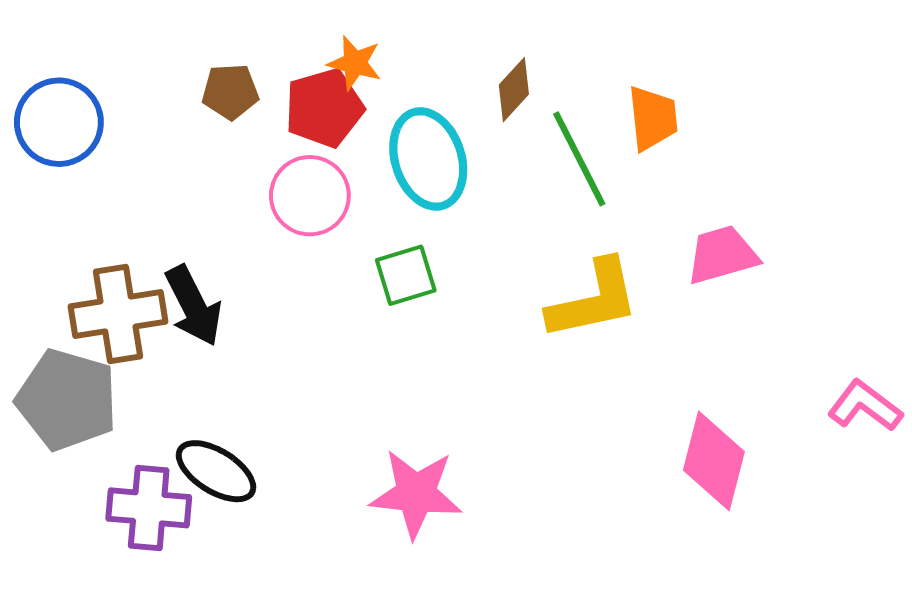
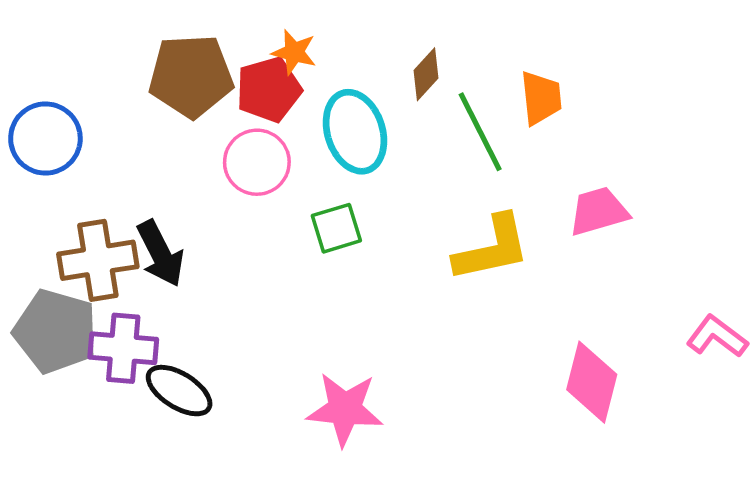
brown pentagon: (230, 92) -> (191, 76), size x1.8
blue circle: (59, 122) -> (45, 139), moved
purple cross: (149, 508) -> (123, 348), moved

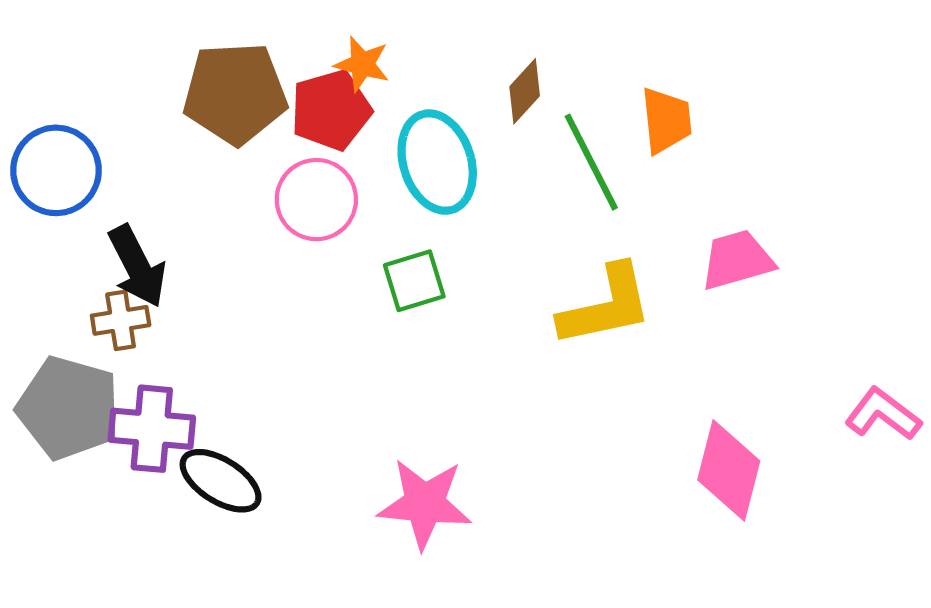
black arrow: (160, 254) -> (137, 266), moved
brown cross: (98, 260) -> (121, 320), size x0.6

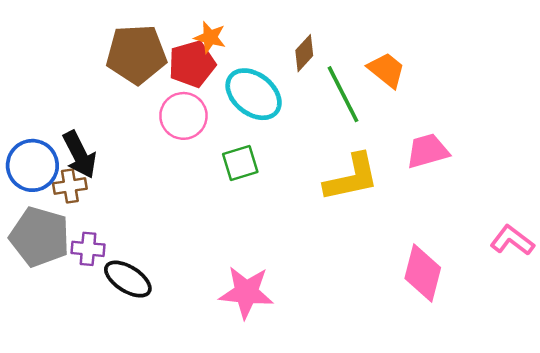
orange trapezoid: (666, 120) -> (386, 70), turned -45
cyan ellipse: (437, 162) -> (254, 94), turned -34
blue circle: (56, 170) -> (32, 165), moved
purple cross: (152, 429) -> (88, 249), size x0.7

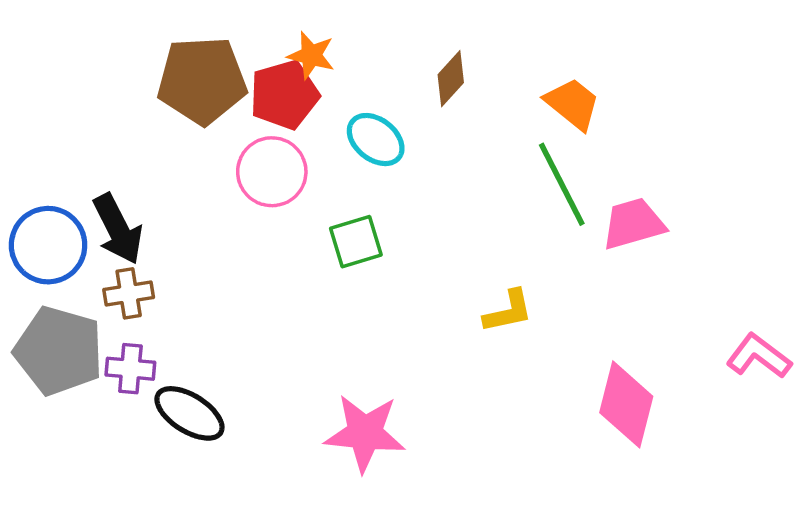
cyan ellipse: (254, 94) -> (376, 140), size x0.7
green line: (343, 94) -> (562, 184), moved
yellow L-shape: (351, 178) -> (508, 311), moved, size x0.6
brown cross: (70, 186) -> (129, 293), moved

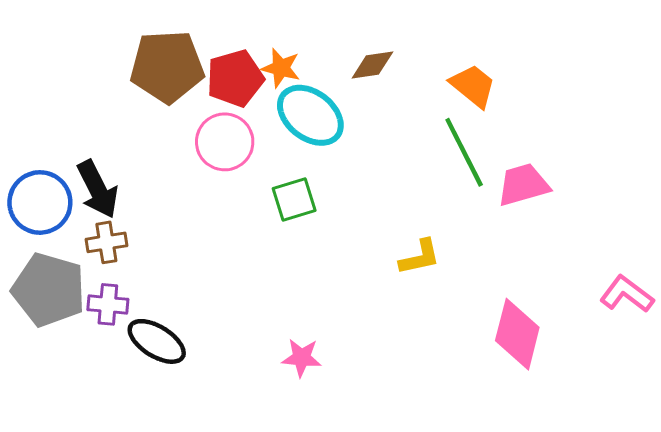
orange star: (311, 55) -> (281, 68), moved
brown diamond: (451, 79) -> (372, 65), turned 39
cyan ellipse: (376, 140) -> (310, 115), size x1.4
pink star: (365, 433) -> (302, 358), size x0.6

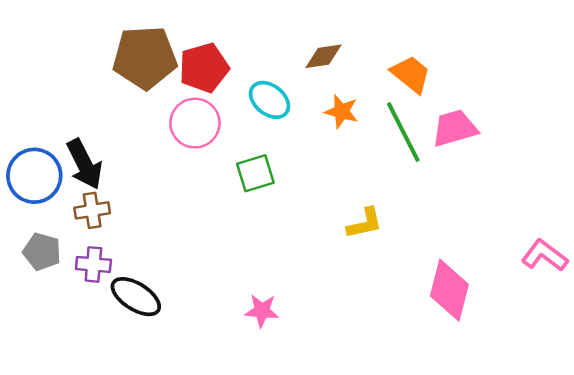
orange star: (281, 68) -> (341, 111), moved
cyan ellipse: (310, 115) -> (270, 100), size x0.7
pink trapezoid: (523, 185) -> (455, 128), moved
gray pentagon: (49, 290) -> (42, 252), size x0.6

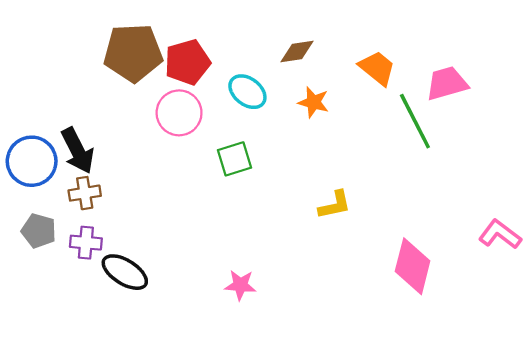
pink trapezoid: (455, 128) -> (447, 83), moved
green line: (403, 132) -> (415, 121), moved

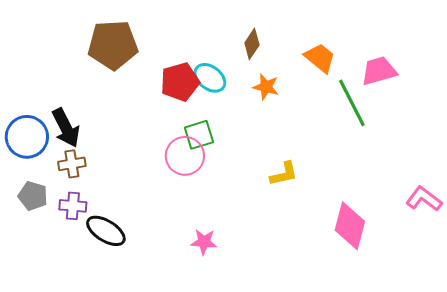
brown diamond: (297, 52) -> (252, 44), turned -48
red pentagon: (187, 62) -> (180, 82), moved
pink circle: (179, 113) -> (185, 156), moved

